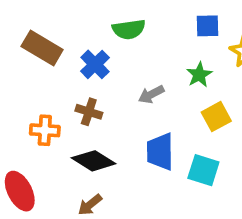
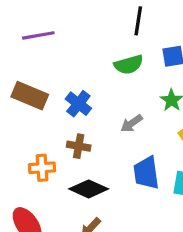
green semicircle: (129, 29) -> (129, 65), moved

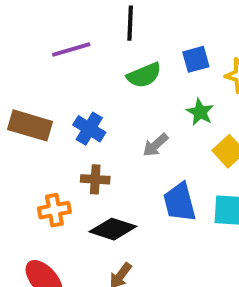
black line: (138, 21) -> (130, 23), moved
purple line: (38, 35) -> (71, 49), moved

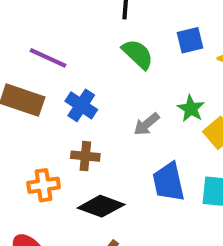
purple line: (71, 49) -> (48, 58), moved, turned 39
green semicircle: (144, 75) -> (138, 54), turned -116
green star: (200, 112) -> (191, 109), moved

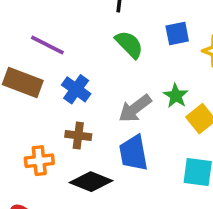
gray arrow: (147, 124) -> (135, 108), size x1.4
blue trapezoid: (169, 182) -> (134, 153), moved

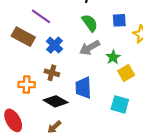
gray arrow: (135, 108) -> (90, 48), moved

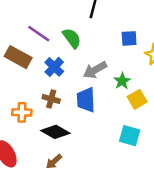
green semicircle: (90, 23) -> (72, 38), moved
blue trapezoid: (83, 88) -> (86, 100), moved

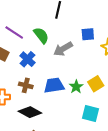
gray arrow: (95, 70) -> (63, 49), moved
green star: (122, 81) -> (76, 87), moved
blue trapezoid: (86, 100) -> (54, 85), turned 85

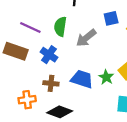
green semicircle: (41, 35) -> (60, 27), turned -126
blue trapezoid: (54, 85) -> (82, 79), turned 35

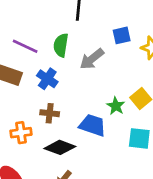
blue trapezoid: (82, 79) -> (92, 125), moved

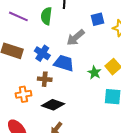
green semicircle: (61, 45) -> (46, 16), moved
purple line: (25, 46) -> (18, 16), moved
blue trapezoid: (92, 125) -> (64, 63), moved

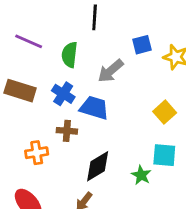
green semicircle: (46, 16) -> (70, 55), moved
green star: (94, 73) -> (141, 175), moved
black diamond: (53, 105) -> (98, 166), moved, turned -50

